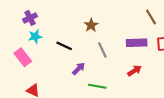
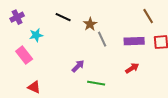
purple cross: (30, 18) -> (17, 17), moved
black line: (64, 46) -> (63, 17), moved
gray line: (102, 50) -> (102, 39), moved

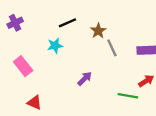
black line: (63, 17) -> (67, 23), turned -49
cyan star: (36, 35) -> (55, 46), moved
green line: (96, 83) -> (128, 96), moved

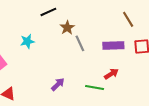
black line: (67, 23) -> (48, 12), moved
purple arrow: (85, 79) -> (58, 84), moved

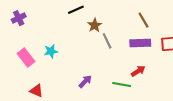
brown line: (128, 19) -> (143, 20), moved
cyan star: (27, 41) -> (51, 51), moved

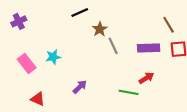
brown line: (143, 20) -> (169, 25), moved
purple arrow: (85, 81) -> (80, 87), moved

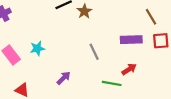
brown star: (100, 29) -> (84, 11), moved
gray line: (113, 46) -> (94, 52), moved

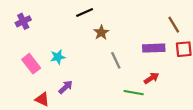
brown star: (84, 11) -> (101, 32), moved
purple arrow: (64, 78) -> (66, 87), moved

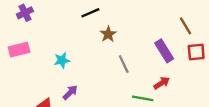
purple cross: (23, 21) -> (25, 13), moved
purple rectangle: (154, 48) -> (164, 51), turned 60
pink rectangle: (31, 64) -> (19, 50), moved, turned -66

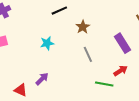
brown star: (108, 34) -> (83, 27), moved
cyan star: (62, 60) -> (47, 43), moved

